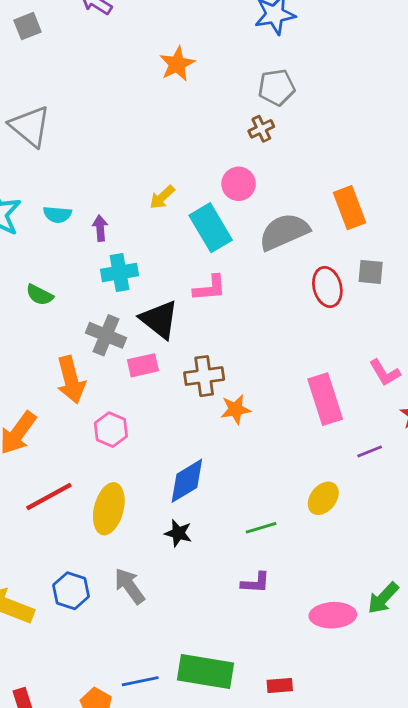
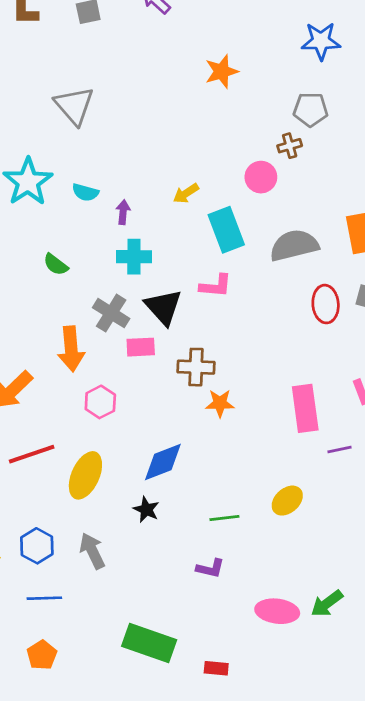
pink circle: (239, 184) -> (261, 177), moved
purple line: (370, 451) -> (340, 450), moved
blue line: (140, 681) -> (44, 598), moved

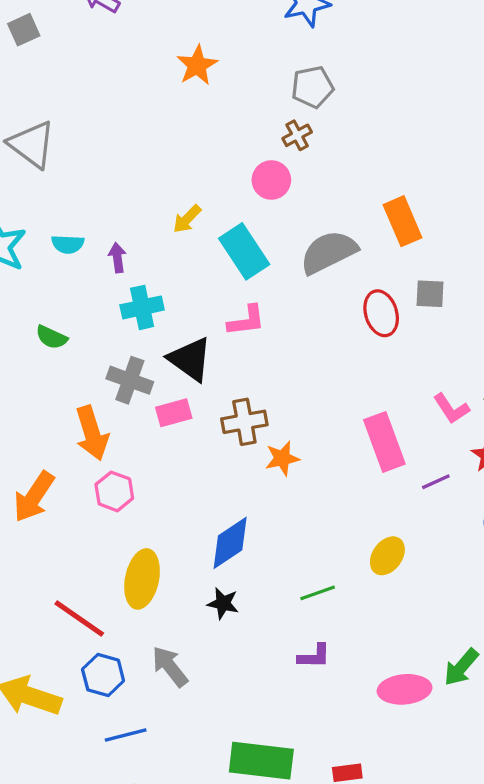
pink hexagon: (100, 402) -> (114, 491), moved
red line: (32, 454) -> (79, 618), moved, turned 66

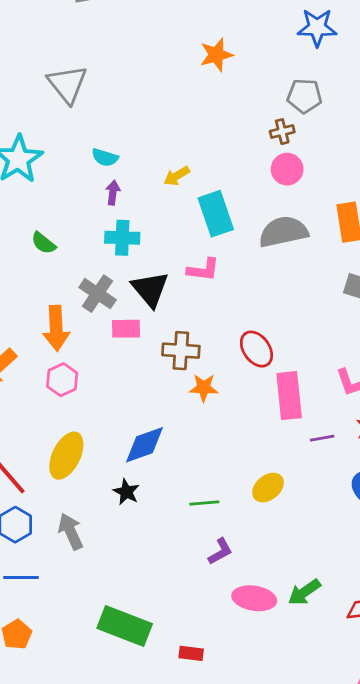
pink circle: (271, 180) -> (287, 169), moved
cyan semicircle: (68, 244) -> (105, 157), moved
red ellipse: (381, 313) -> (256, 349), moved, turned -33
purple L-shape: (314, 656) -> (220, 552), moved, turned -44

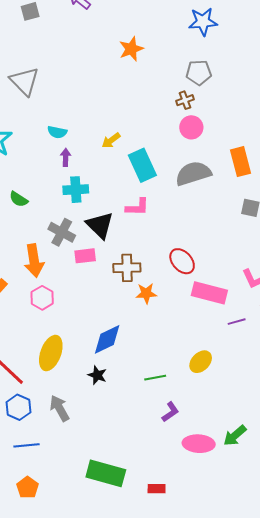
pink rectangle: (289, 396) -> (209, 293), turned -64

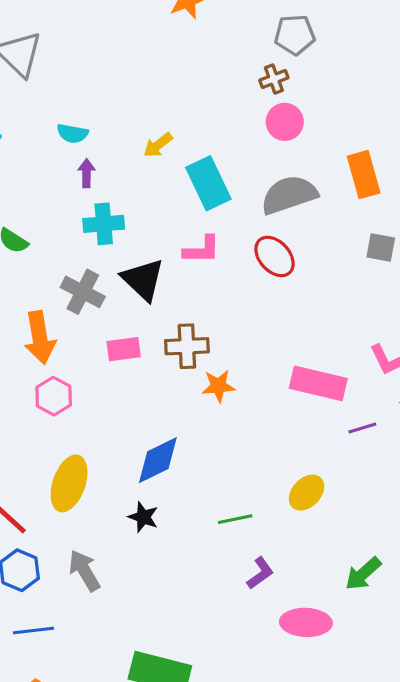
pink rectangle: (85, 256) -> (124, 349), moved
red ellipse: (182, 261) -> (275, 256), moved
green arrow: (235, 436) -> (363, 574), moved

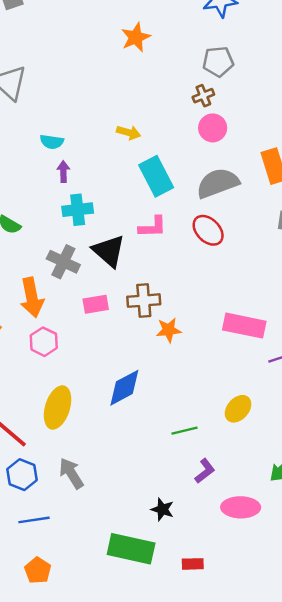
yellow arrow: (158, 145) -> (129, 133), moved, turned -125
black star: (143, 517) -> (162, 509), moved

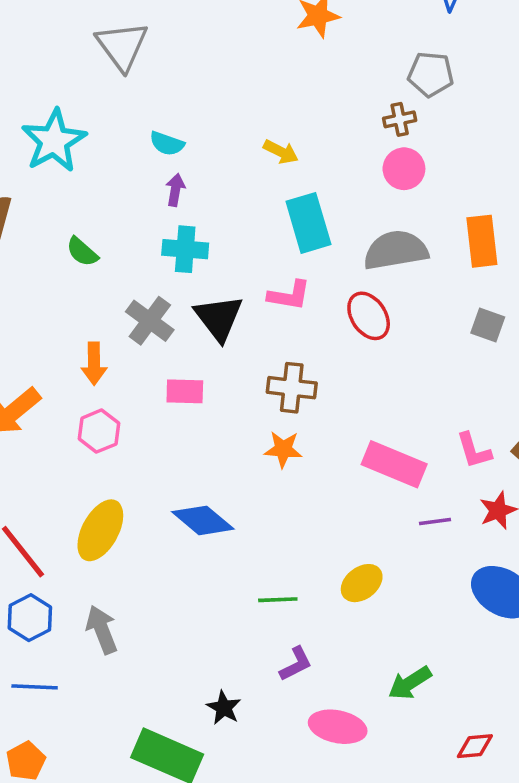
orange arrow: (32, 297) -> (94, 364), size x0.7
brown cross: (144, 301) -> (292, 388), moved
blue diamond: (124, 388) -> (203, 520), turned 57

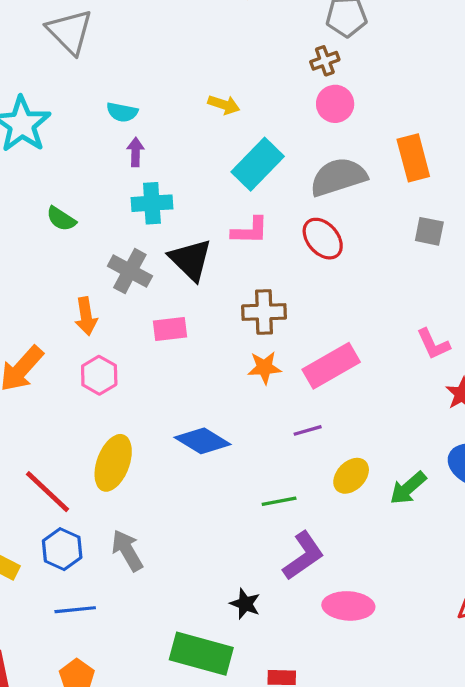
cyan rectangle: (308, 223) -> (258, 164), turned 69
pink rectangle: (394, 464) -> (331, 366), moved, turned -44
purple line: (435, 522) -> (308, 430), moved
purple L-shape: (296, 664) -> (303, 556), size x1.5
green arrow: (410, 683) -> (408, 488), moved

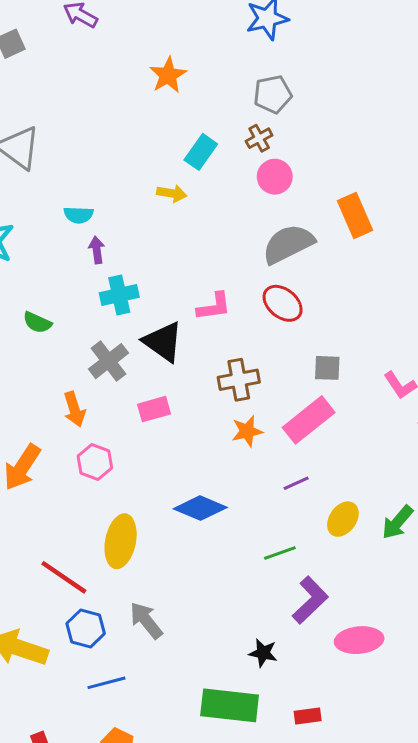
cyan rectangle: (258, 164) -> (201, 152), moved, size x0.7
gray square: (429, 231) -> (327, 368), moved
gray cross: (130, 271) -> (109, 361), turned 33

